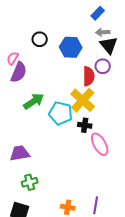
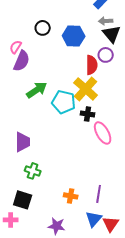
purple trapezoid: (20, 153) -> (23, 142), turned 100
green cross: (30, 182) -> (33, 171), turned 35

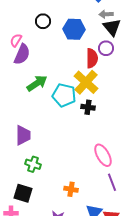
pink ellipse: (103, 133) -> (103, 155), moved
purple line: (99, 194) -> (112, 182), moved, turned -30

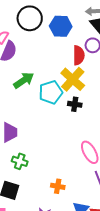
black circle: (43, 21) -> (30, 18), size x1.6
cyan pentagon: (64, 95) -> (51, 92), turned -30

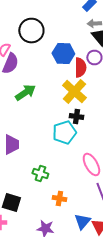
blue hexagon: (61, 26) -> (63, 54), moved
cyan pentagon: (51, 92) -> (64, 132), moved
green cross: (20, 161) -> (40, 174), moved

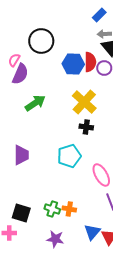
red semicircle: (80, 68) -> (90, 62), moved
cyan pentagon: (64, 132) -> (69, 156), moved
green cross: (40, 174) -> (52, 209), moved

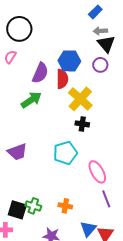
black circle: (41, 41) -> (19, 29), moved
red semicircle: (90, 62) -> (62, 79), moved
purple semicircle: (20, 74) -> (40, 73), moved
purple trapezoid: (21, 155) -> (17, 152), turned 70
green cross: (52, 209) -> (33, 206), moved

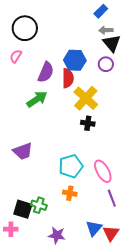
cyan pentagon: (65, 153) -> (71, 166), moved
orange cross: (65, 206) -> (70, 193), moved

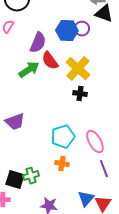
black triangle: (112, 43) -> (104, 14), turned -30
purple circle: (106, 64) -> (82, 29), moved
red semicircle: (68, 78) -> (50, 61), moved, turned 144
green cross: (39, 205) -> (31, 176), turned -35

